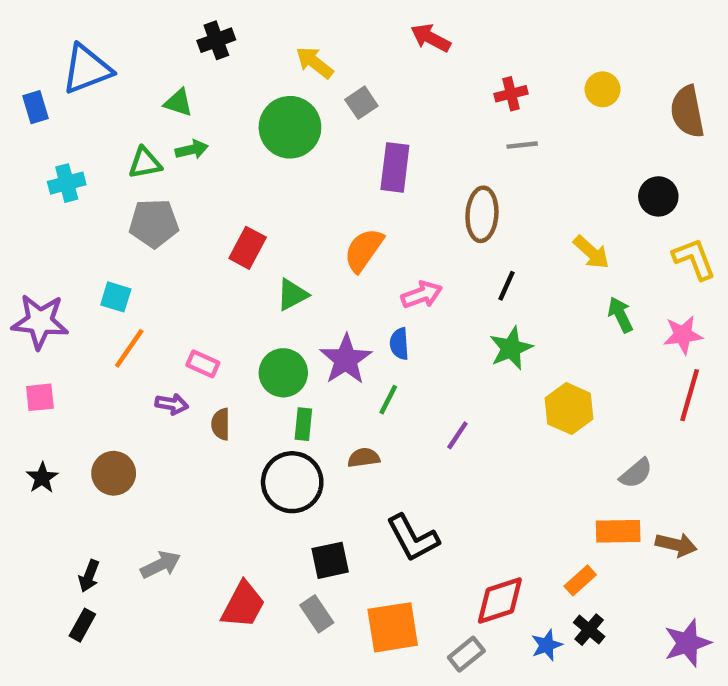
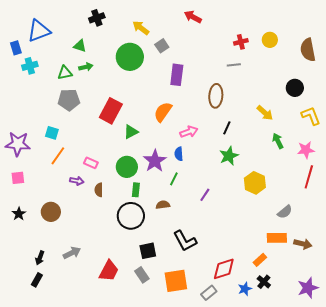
red cross: (511, 94) -> (241, 42), moved
cyan cross: (67, 183) -> (30, 66), moved
red rectangle: (248, 248) -> (111, 111), size x1.4

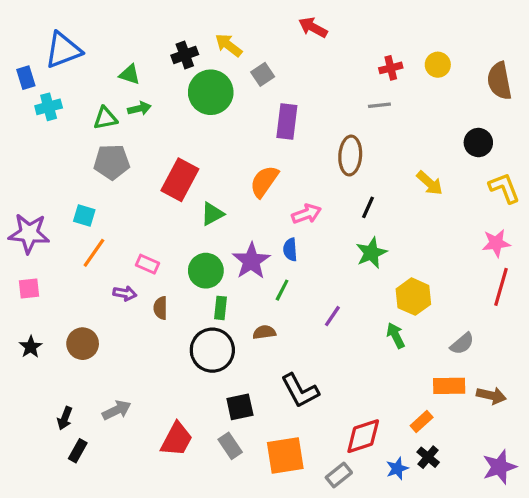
black cross: (97, 18) -> (185, 55), moved
green arrow: (278, 141) -> (396, 336), moved
black rectangle: (37, 280) -> (78, 451), moved

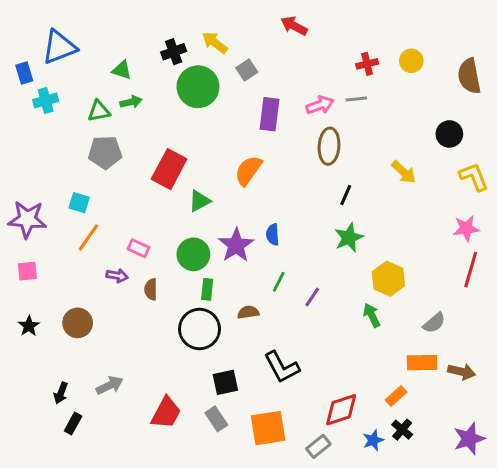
pink arrow: (306, 214) -> (320, 105), moved
green line: (282, 290) -> (279, 282), moved

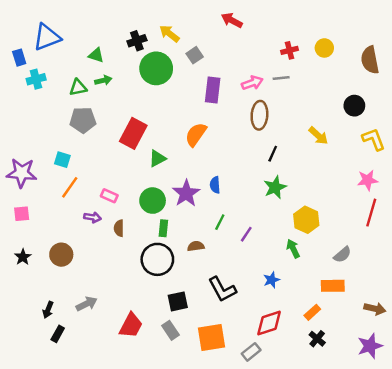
brown arrow: (462, 372) -> (375, 309), moved
blue star: (373, 440) -> (271, 280), moved

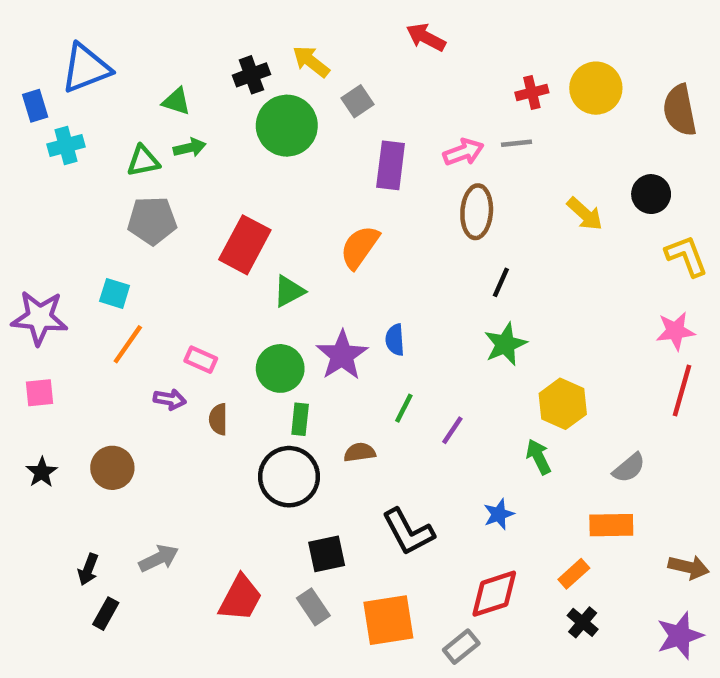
yellow circle: (324, 48) -> (596, 88), size x1.5
yellow arrow: (318, 136) -> (585, 214), moved

